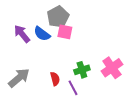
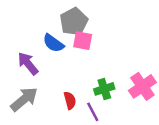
purple arrow: (22, 34) -> (28, 64), moved

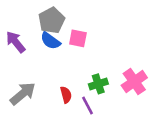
gray pentagon: (74, 22) -> (52, 20), moved
purple arrow: (28, 64) -> (16, 42), moved

